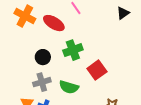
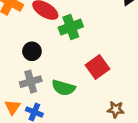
green cross: (73, 50) -> (71, 27), moved

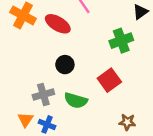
green cross: (71, 27) -> (121, 41), moved
black circle: (32, 51) -> (65, 65), moved

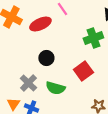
red ellipse: (58, 24) -> (40, 24), turned -55
gray cross: (43, 94) -> (28, 83), turned -30

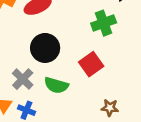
black circle: (46, 58) -> (45, 48), size x1.5

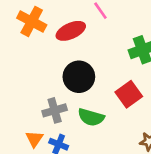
gray cross: (23, 79) -> (55, 110), turned 30

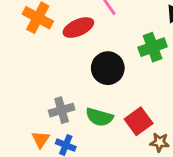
black circle: (79, 77) -> (108, 68), moved
red square: (129, 94) -> (139, 121), moved

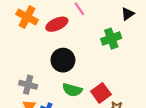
black circle: (108, 68) -> (63, 60), moved
gray cross: (62, 110) -> (28, 85), moved, turned 30

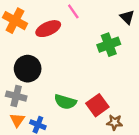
black triangle: (128, 14) -> (127, 17), turned -40
black circle: (63, 60) -> (28, 69), moved

